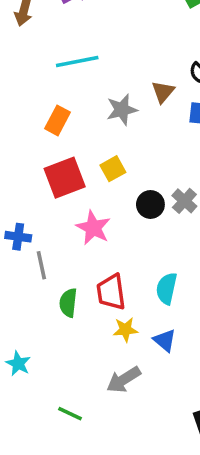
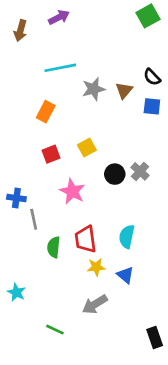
gray star: (122, 110) -> (94, 89), moved
red square: (65, 178) -> (51, 154), size x0.6

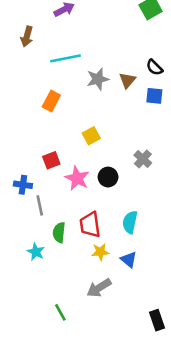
brown arrow: (20, 31) -> (27, 37), moved
red square: (51, 154) -> (51, 160), moved
black circle: (115, 174) -> (108, 177), moved
cyan star: (16, 292) -> (36, 252), moved
green line: (55, 330) -> (60, 312), turned 36

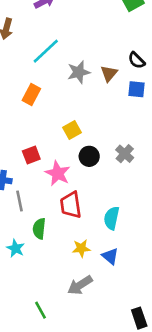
cyan line: (65, 58) -> (46, 51), turned -32
black circle: (108, 177) -> (89, 156), moved
red trapezoid: (90, 225) -> (71, 205), moved

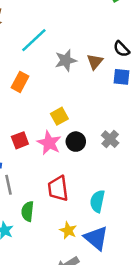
pink star: (58, 173) -> (49, 143), moved
yellow star: (81, 248) -> (68, 230), turned 30
blue triangle: (110, 256) -> (96, 238), size x1.5

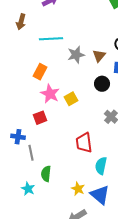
cyan line: (34, 40) -> (51, 39), turned 40
black circle: (76, 142) -> (102, 84), moved
pink star: (49, 143) -> (50, 94), moved
red trapezoid: (58, 189) -> (84, 143), moved

